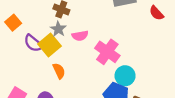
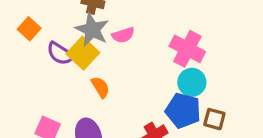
gray star: (58, 29) -> (92, 30), size x1.5
pink cross: (107, 52) -> (187, 49), moved

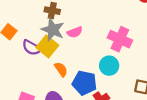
cyan circle: (192, 82) -> (109, 66), moved
blue pentagon: (183, 111) -> (84, 83), moved

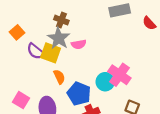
pink cross: (120, 39) -> (119, 75), moved
yellow square: (47, 46) -> (51, 53), turned -30

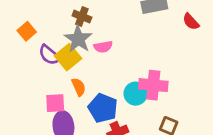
yellow square: (51, 53) -> (68, 57), turned 30
pink cross: (119, 75) -> (153, 85), turned -30
pink square: (21, 100) -> (55, 103), moved, turned -35

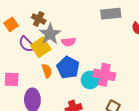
brown cross: (82, 17) -> (39, 19), moved
pink square: (55, 103) -> (12, 79), moved
blue pentagon: (103, 108) -> (68, 68), moved

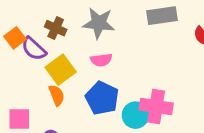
gray star: (50, 34) -> (99, 23), moved, turned -30
purple semicircle: (27, 44) -> (34, 49), moved
orange semicircle: (47, 71) -> (57, 95), moved

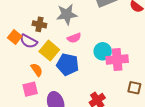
orange semicircle: (57, 95) -> (37, 70), moved
blue pentagon: (102, 98) -> (68, 64), moved
cyan circle: (135, 115) -> (103, 51), moved

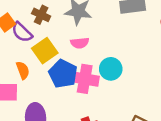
pink cross: (117, 59) -> (85, 79), moved

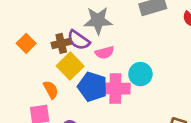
brown cross: (41, 15) -> (61, 43), moved, turned -30
purple semicircle: (22, 32) -> (79, 40), moved

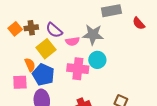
gray star: (98, 20) -> (93, 35), moved
brown cross: (61, 43) -> (31, 28), moved
blue pentagon: (92, 87) -> (43, 75), moved

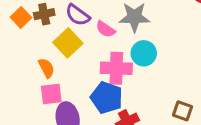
pink semicircle: (72, 41) -> (106, 29), turned 48
blue pentagon: (43, 75) -> (107, 98), moved
pink square: (20, 82) -> (51, 94), moved

